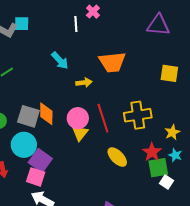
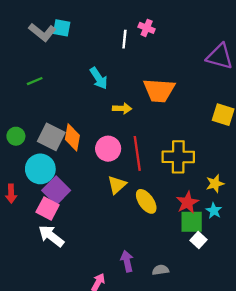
pink cross: (93, 12) -> (147, 28), turned -32
yellow triangle: (80, 133) -> (117, 185), moved

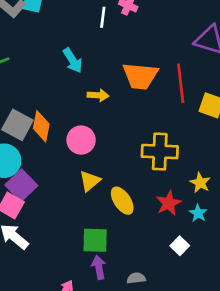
red line: (137, 153) -> (181, 83), moved
yellow star: (215, 184) -> (200, 183), turned -30
green square: (192, 222) -> (95, 240), moved

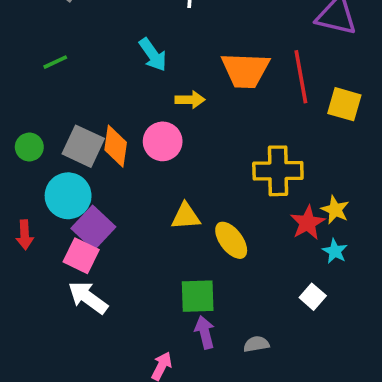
pink circle: (81, 140) -> (163, 141), moved
yellow triangle: (90, 181) -> (186, 216), turned 40
red star: (169, 203) -> (308, 223), moved

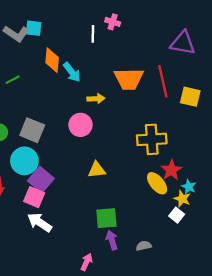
orange diamond: (116, 146) -> (52, 60), moved
yellow star: (335, 210) -> (182, 199), moved
yellow ellipse: (231, 240) -> (157, 183), moved

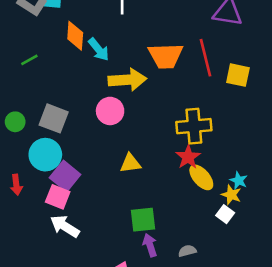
yellow arrow: (96, 99) -> (127, 80), size x1.8
red star: (171, 170) -> (188, 157), moved

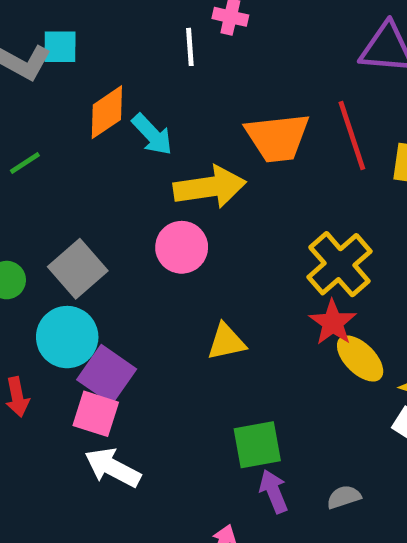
orange diamond: (75, 36) -> (107, 112), turned 56
gray square: (54, 118) -> (78, 269), turned 32
yellow cross: (194, 126) -> (339, 264), turned -32

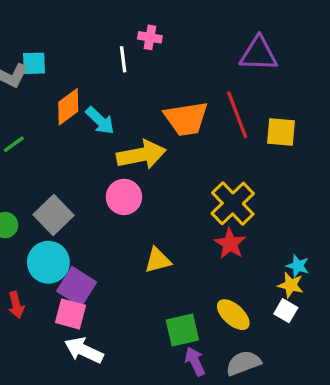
yellow ellipse: (360, 358) -> (233, 315), moved
gray semicircle: (344, 497) -> (243, 363), size x1.5

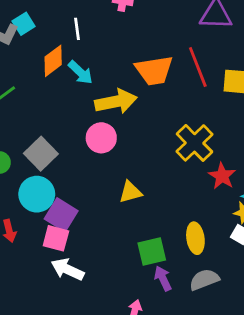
white line: (123, 59) -> (77, 29), moved
cyan square: (34, 63) -> (24, 24), turned -30
red star: (230, 244) -> (222, 176), moved
yellow ellipse: (233, 315) -> (195, 238), turned 40

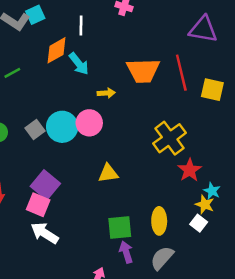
yellow arrow: (116, 102) -> (106, 93), size x0.5
gray square: (41, 154) -> (35, 129), size x0.7
cyan circle: (37, 194) -> (62, 127), moved
gray semicircle: (204, 280) -> (162, 258), turned -35

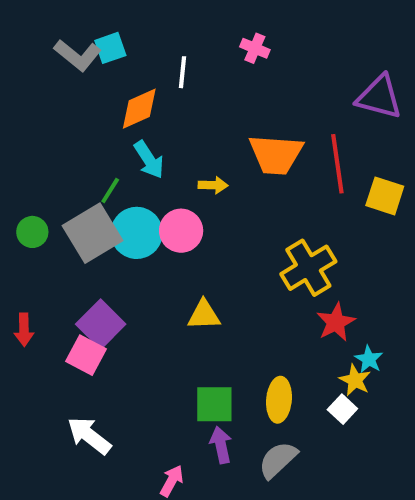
cyan arrow: (79, 64) -> (149, 160), moved
green line: (12, 73) -> (110, 190), moved, turned -35
gray square: (35, 129) -> (92, 233), size x1.8
white arrow: (45, 233) -> (89, 436), moved

